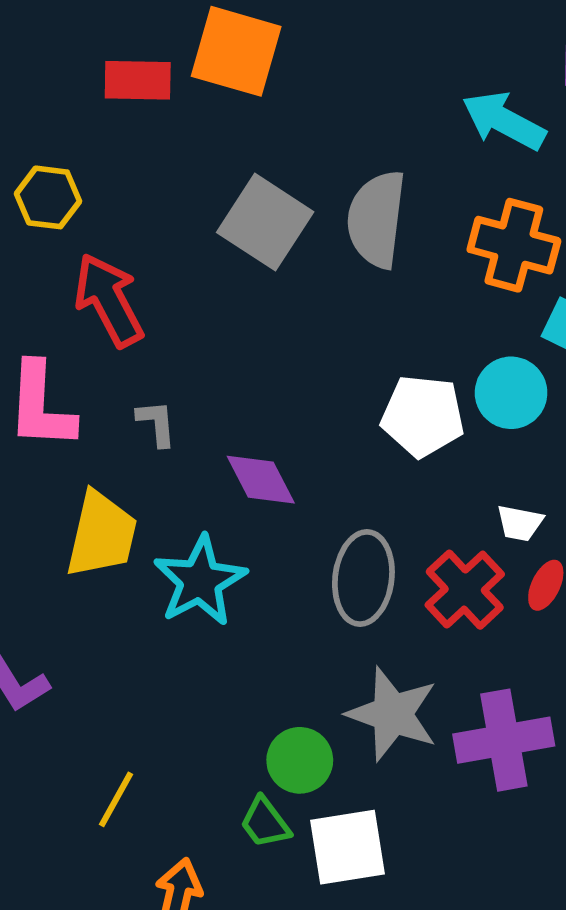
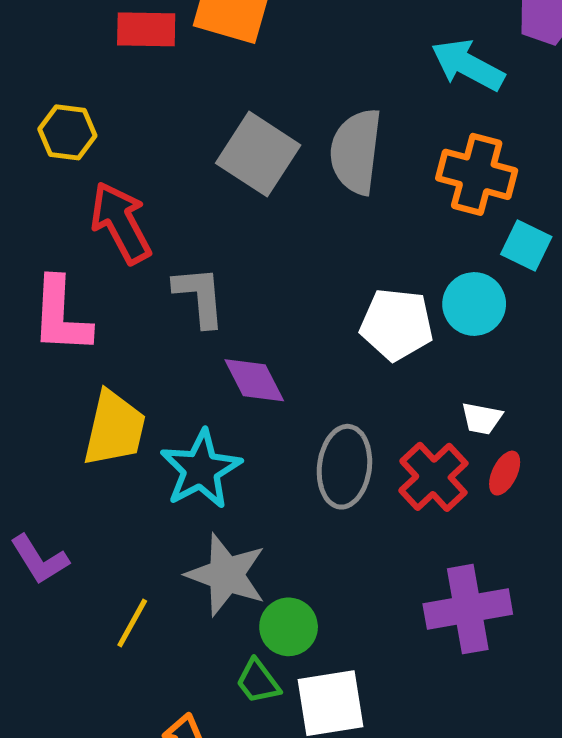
gray L-shape: (157, 423) -> (200, 296), moved, size x1.5
gray star: (392, 714) -> (226, 575), moved
yellow line: (116, 799) -> (132, 623), moved

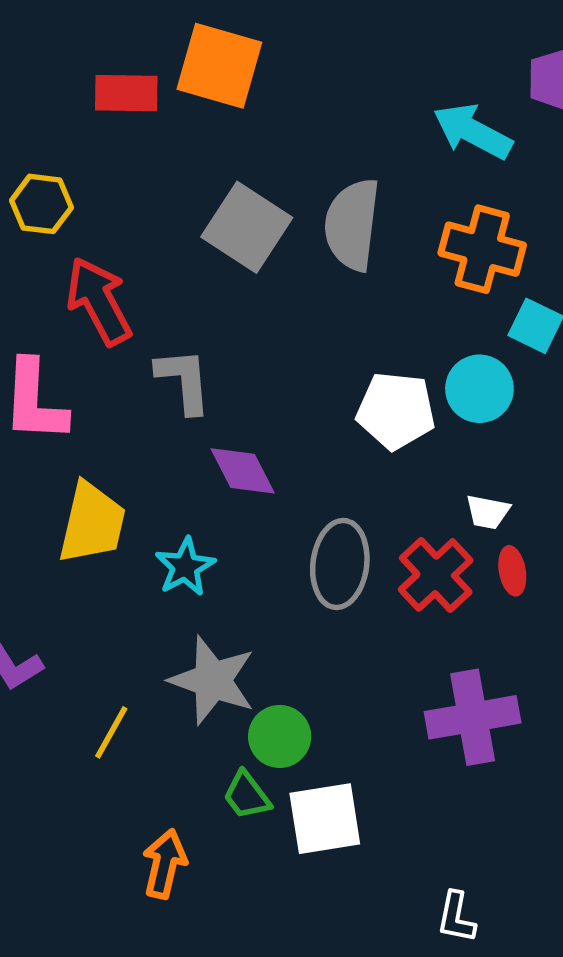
cyan star: (201, 469) -> (185, 567), size x0.7
red ellipse: (505, 473) -> (512, 571), turned -36

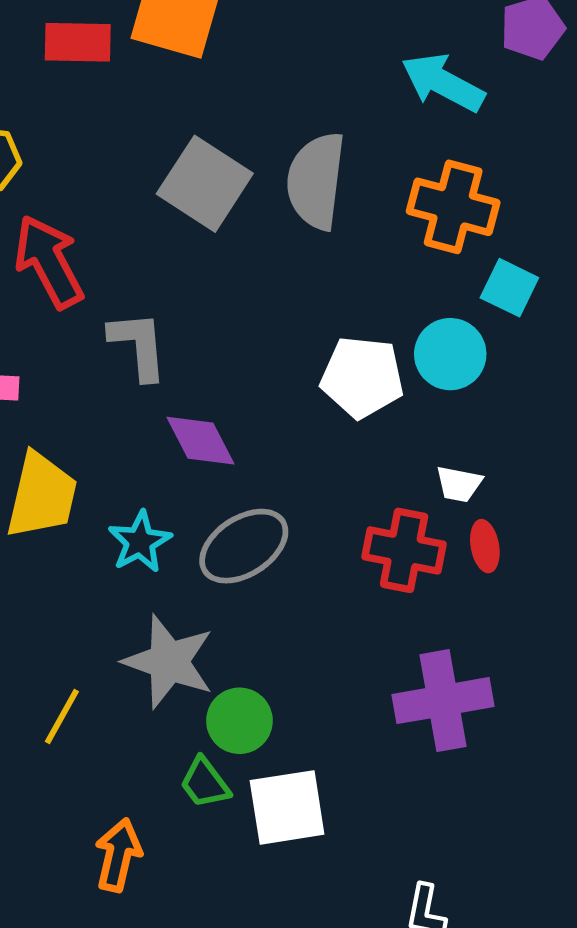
gray ellipse: (340, 564) -> (244, 546), moved, turned 50
red cross: (436, 575) -> (404, 550), turned -36

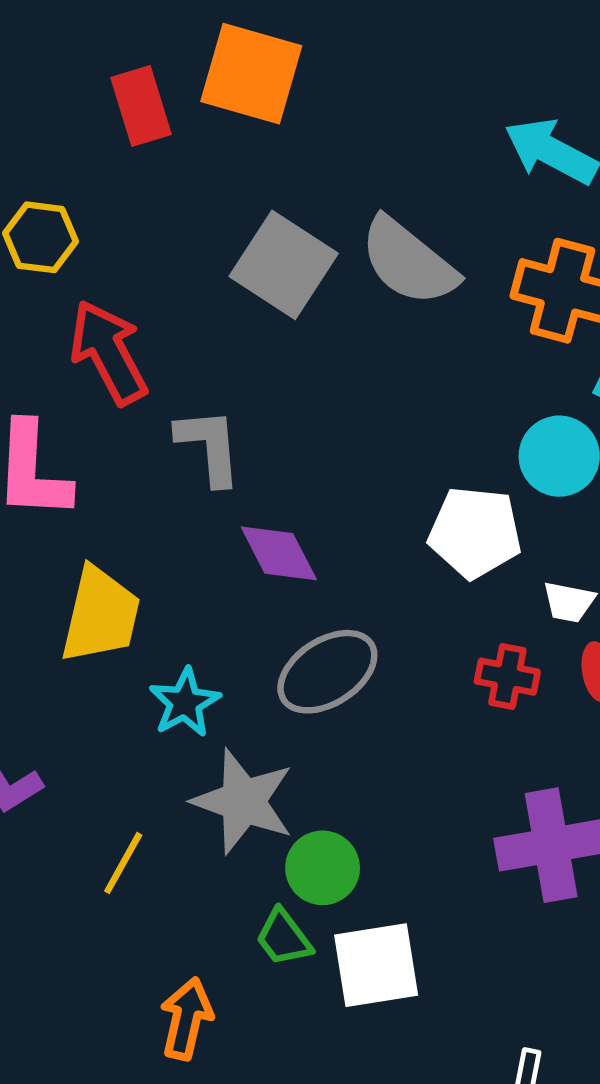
red rectangle: (78, 42) -> (141, 106), turned 72
gray semicircle: (316, 181) -> (408, 262), turned -58
white pentagon: (362, 377) -> (475, 532), moved
cyan star: (140, 542) -> (185, 703), moved
red cross: (404, 550) -> (507, 677), size x0.7

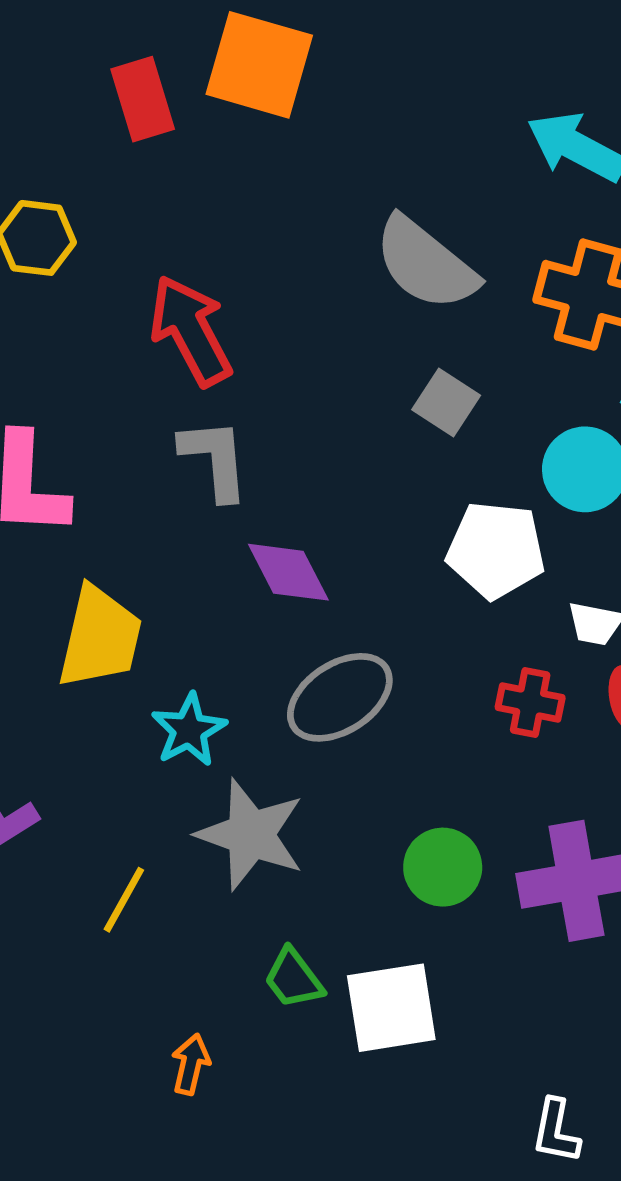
gray square: (284, 265) -> (446, 403), moved, size x0.6
red arrow: (109, 352) -> (191, 331), moved
green circle: (323, 868) -> (443, 867), moved
orange arrow: (186, 1019) -> (191, 1064), size x0.7

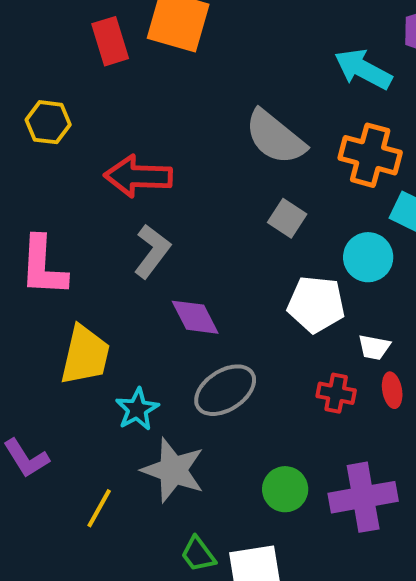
red arrow: (191, 331) -> (138, 176), turned -60
gray L-shape: (215, 459) -> (152, 251), turned 42

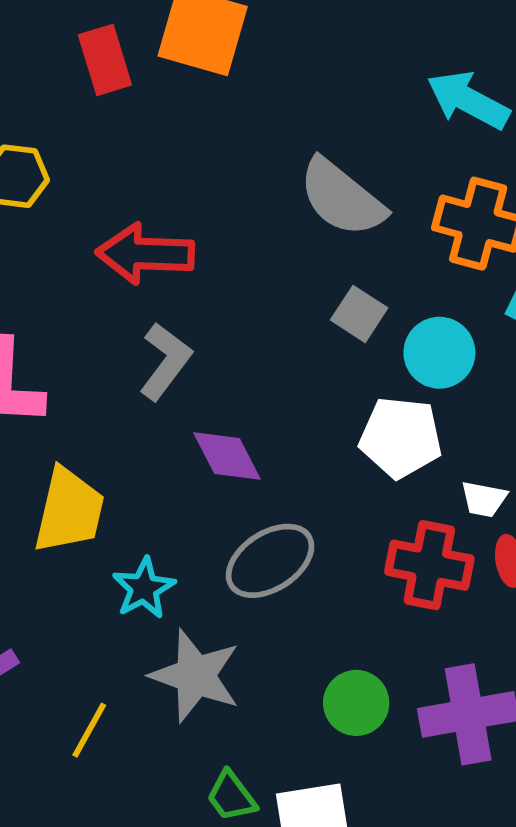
cyan circle: (368, 257) -> (439, 353), moved
red cross: (336, 393) -> (429, 565), size x1.5

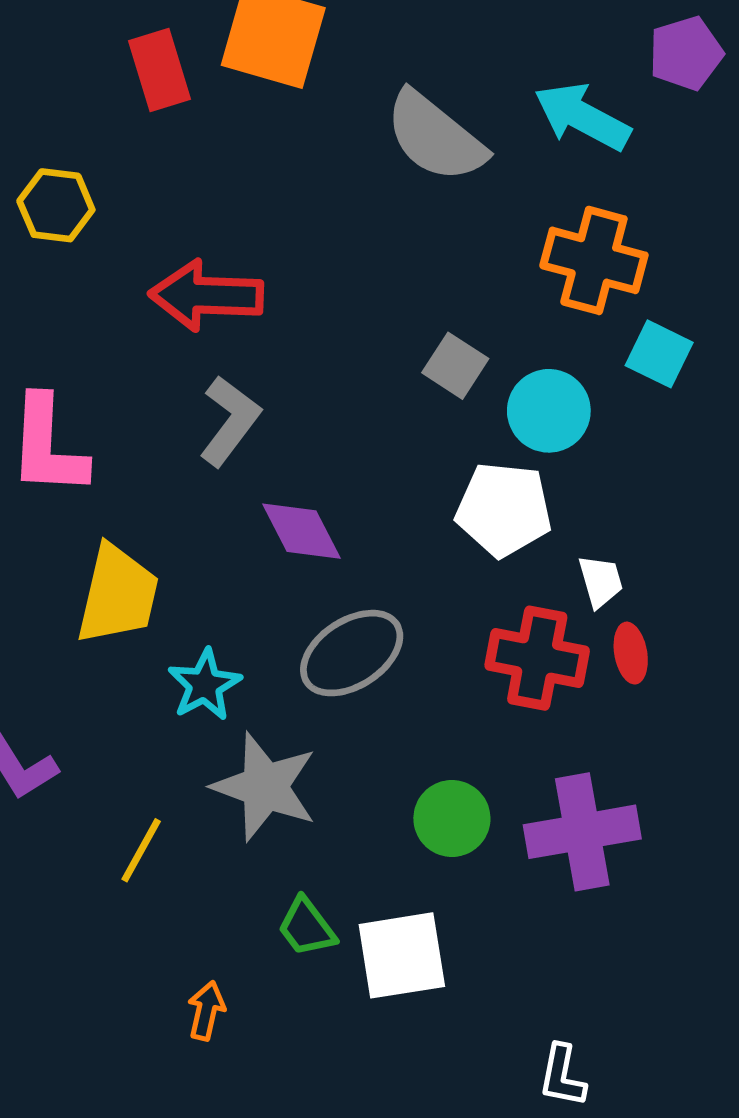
gray semicircle: (342, 198) -> (435, 137), moved
white trapezoid: (484, 499) -> (601, 581), turned -117

